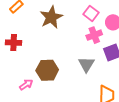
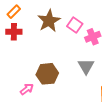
pink square: (91, 13) -> (75, 25), moved
red cross: (14, 43) -> (14, 32), moved

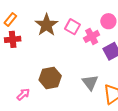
gray triangle: (86, 66) -> (90, 82), moved
pink arrow: (27, 89) -> (23, 94), moved

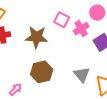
brown star: (46, 25) -> (37, 37), moved, turned -30

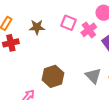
brown star: (37, 37) -> (37, 27), moved, size x0.7

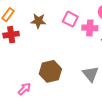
pink cross: (89, 30) -> (90, 28), turned 35

